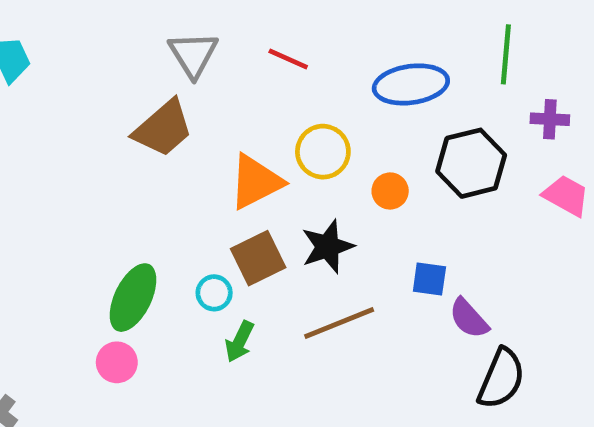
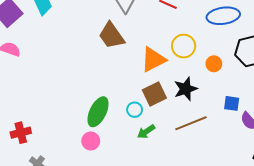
brown trapezoid: (163, 128) -> (112, 36), turned 96
green arrow: (240, 342) -> (146, 132), turned 30

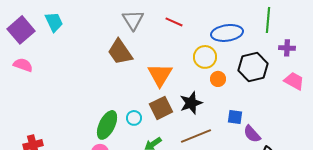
yellow circle: (184, 46) -> (205, 57), moved
orange triangle: (153, 60) -> (160, 75), turned -32
cyan circle: (135, 110) -> (134, 118), moved

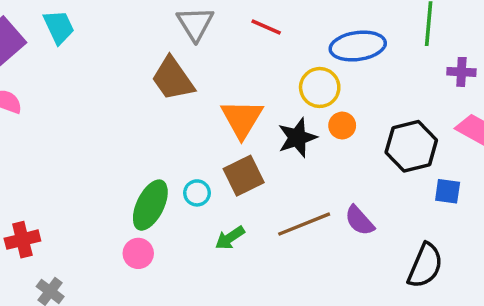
black hexagon: (253, 67) -> (411, 146), moved
black star: (191, 103) -> (297, 138), moved
blue square: (235, 117) -> (448, 191), moved
purple semicircle: (252, 134) -> (359, 221), moved

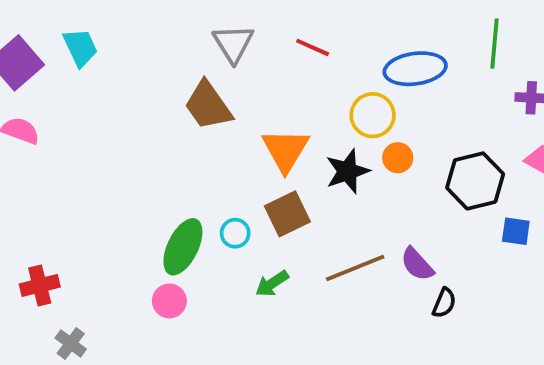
black semicircle: (425, 266) -> (444, 303), moved, size x0.6

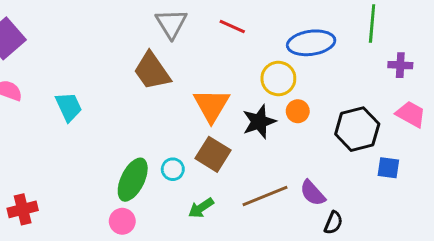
cyan trapezoid: (80, 47) -> (69, 107), moved
brown square: (287, 214) -> (213, 154), turned -32

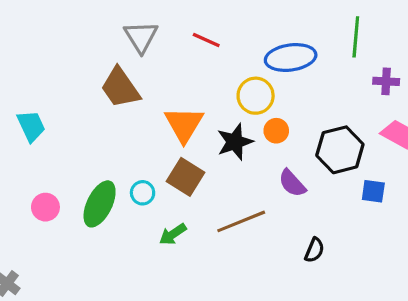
purple semicircle: (313, 193) -> (292, 183), moved
pink circle: (122, 221) -> (45, 207), moved

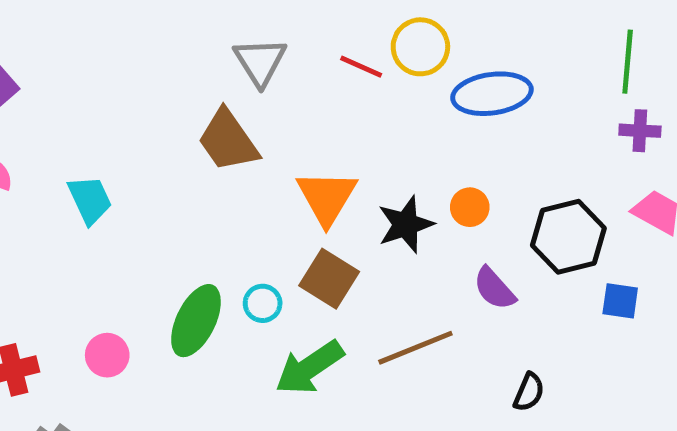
green line: (356, 37) -> (628, 62), moved
yellow circle: (256, 96) -> (420, 47), moved
pink circle: (45, 207) -> (107, 355), moved
green arrow: (173, 234) -> (309, 367), size x1.6

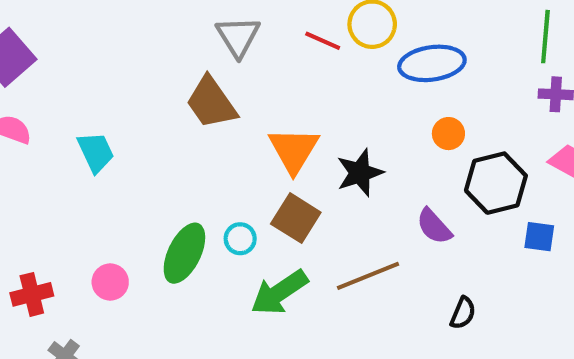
orange circle: (470, 207) -> (448, 134), moved

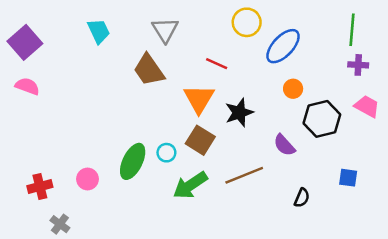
red line: (323, 41) -> (217, 64), moved
blue ellipse: (432, 63) -> (283, 46), turned -39
cyan trapezoid: (96, 152) -> (99, 31), moved
blue square: (539, 237) -> (348, 178), moved

